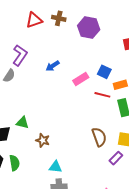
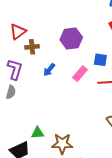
brown cross: (59, 18) -> (32, 47), moved
purple hexagon: (89, 28) -> (71, 39), moved
brown star: (43, 140) -> (62, 144), size x1.5

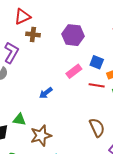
blue arrow: (49, 70) -> (46, 93), moved
brown star: (62, 144) -> (41, 136), turned -30

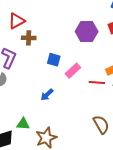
purple hexagon: (73, 35) -> (87, 32), moved
blue square: (97, 62) -> (54, 60), moved

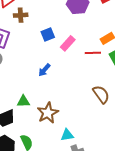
blue square: (54, 60) -> (48, 34), turned -32

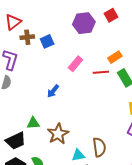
blue square: (48, 34) -> (47, 41), moved
brown semicircle: (101, 94) -> (99, 147), moved, turned 30

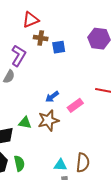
pink rectangle: (75, 64) -> (75, 105), moved
brown star: (58, 134) -> (48, 120), moved

